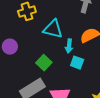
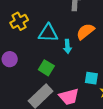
cyan square: (77, 63) -> (91, 78), moved

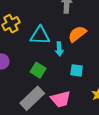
cyan square: (91, 78) -> (77, 70), moved

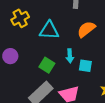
cyan arrow: (59, 49) -> (70, 56), moved

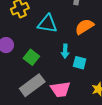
green square: (47, 65) -> (31, 57), moved

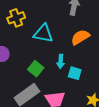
green square: (31, 57) -> (36, 69), moved

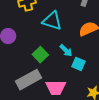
cyan arrow: (61, 61) -> (66, 50), turned -56

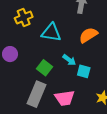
gray rectangle: (28, 80) -> (36, 94), turned -30

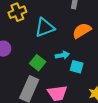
cyan triangle: (51, 32) -> (45, 28), turned -30
cyan arrow: (69, 60) -> (62, 55), turned -48

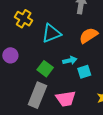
yellow cross: (17, 12) -> (24, 19), turned -36
cyan square: (77, 67) -> (84, 72), turned -32

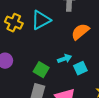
cyan triangle: (51, 33) -> (41, 20), moved

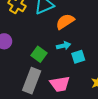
orange semicircle: (80, 32) -> (65, 22), moved

